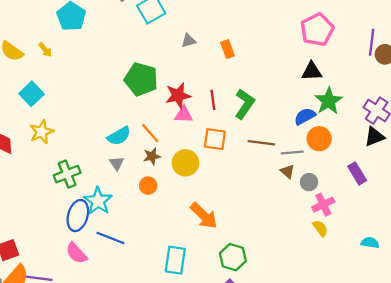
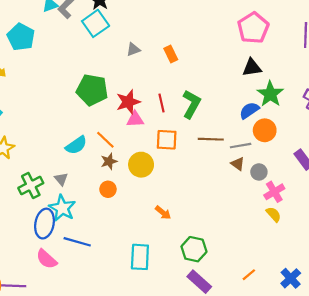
gray triangle: (117, 163) -> (61, 179), moved
orange arrow: (204, 216) -> (163, 213), size x0.6

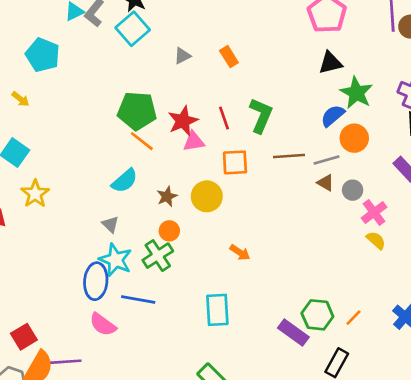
orange line: (105, 140) -> (142, 141), moved
green cross: (31, 185) -> (158, 256), moved
green hexagon: (194, 249) -> (317, 315), moved

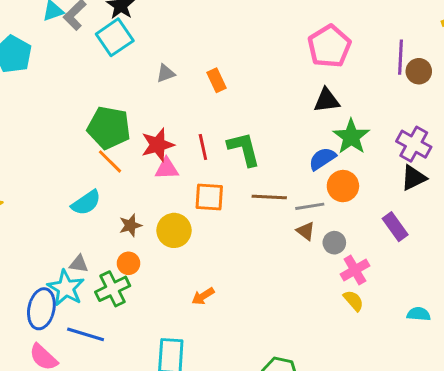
green L-shape: (261, 115) -> (244, 149), turned -44
gray triangle: (110, 224) -> (79, 264), moved, turned -42
orange arrow: (240, 252) -> (203, 296), turned 108

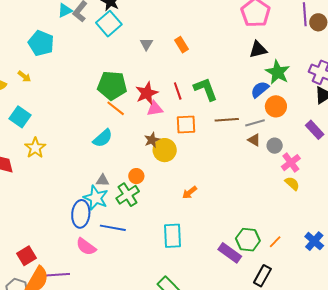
gray triangle: (166, 73) -> (146, 44), turned -32
brown star: (130, 225) -> (152, 140), moved

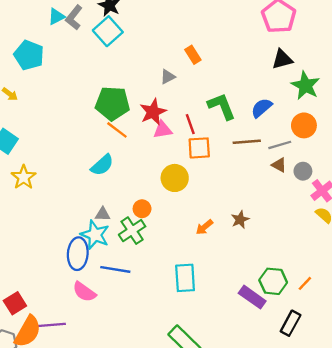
gray triangle: (146, 44) -> (168, 77), moved, turned 32
blue semicircle: (260, 89) -> (262, 108), moved
red line: (178, 91) -> (190, 124), moved
brown star: (152, 140) -> (240, 220), moved

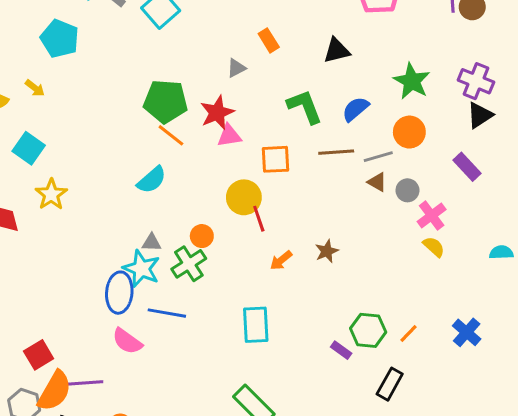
black triangle: (282, 59) -> (337, 51), moved
red line: (190, 124) -> (259, 219), moved
purple rectangle: (252, 297) -> (341, 350), size x0.6

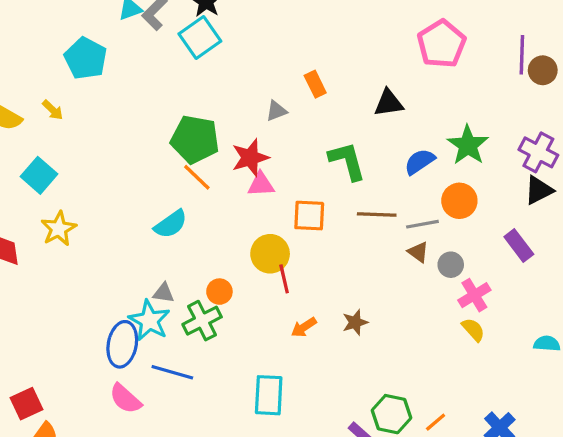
blue semicircle: (356, 109) -> (420, 162), moved

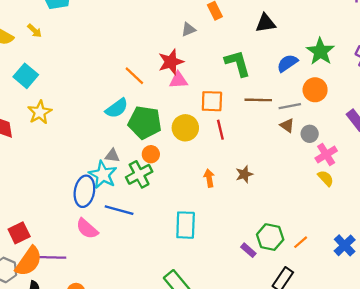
green pentagon: (195, 139) -> (145, 122), moved
red line: (284, 279) -> (220, 130), moved
orange arrow: (304, 327) -> (209, 178), turned 114

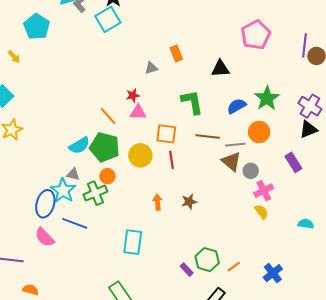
red star: (171, 62) -> (133, 95), size x0.6
orange line: (134, 76) -> (108, 116), moved
cyan semicircle: (117, 108) -> (79, 145), moved
brown triangle: (287, 125) -> (231, 161), size x1.5

